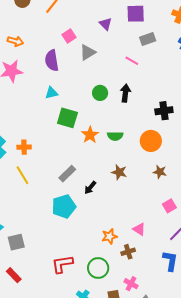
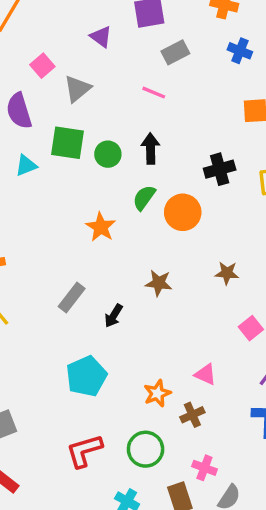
green square: (67, 118) -> (67, 143), moved
green semicircle: (115, 136) -> (144, 198), moved, turned 133
orange circle: (151, 141) -> (183, 212), moved
cyan pentagon: (64, 206) -> (86, 376), moved

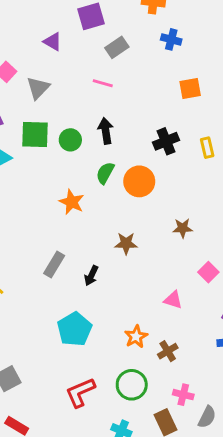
pink triangle: (205, 374) -> (173, 300), moved

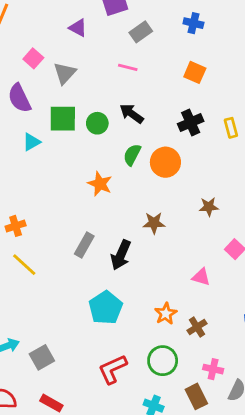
orange square: (190, 88) -> (195, 72), moved, turned 35
black arrow: (106, 131) -> (132, 114), turned -45
black arrow: (91, 276) -> (121, 255), size x1.5

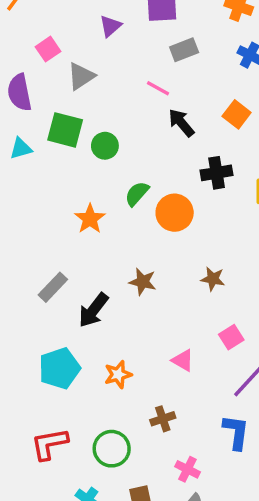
purple triangle: (78, 28) -> (110, 26), turned 36
black arrow: (132, 114) -> (181, 123), moved
orange star: (166, 314) -> (118, 374), moved
pink cross: (213, 369) -> (187, 469), moved

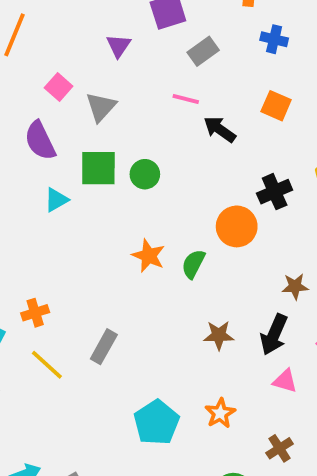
black cross: (217, 173) -> (275, 192), moved
green semicircle: (137, 194) -> (193, 264), moved
brown star: (143, 282) -> (219, 335), moved
gray rectangle: (53, 287) -> (104, 347), moved
black arrow: (93, 310) -> (274, 335), moved

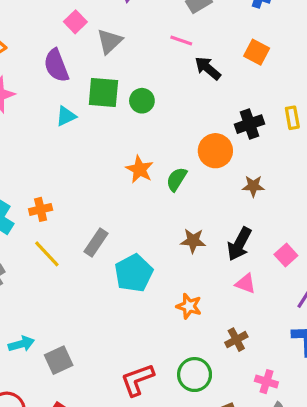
brown star: (295, 286) -> (253, 186), moved
orange star: (220, 413) -> (189, 306), turned -30
cyan pentagon: (156, 423) -> (134, 273), moved

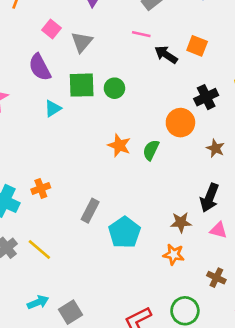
orange square: (257, 52) -> (197, 46), moved
brown star: (253, 186) -> (215, 148), turned 30
brown star: (193, 241) -> (181, 222), moved
yellow line: (47, 254) -> (39, 249), moved
brown cross: (236, 340) -> (216, 278), turned -30

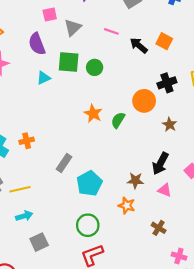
pink square: (51, 29) -> (50, 14), turned 32
pink line: (141, 34) -> (111, 31), moved
yellow line: (39, 249) -> (20, 189), turned -60
cyan arrow: (38, 302) -> (24, 216), moved
green circle: (185, 311) -> (88, 225), moved

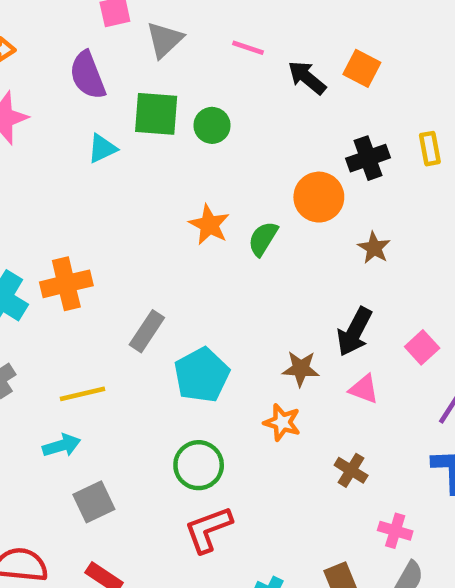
orange cross: (27, 141) -> (66, 284), size x1.5
yellow line: (20, 189) -> (82, 394), moved

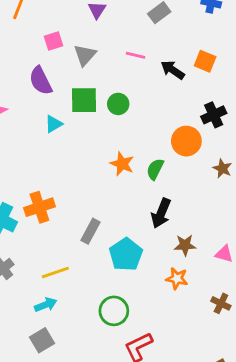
black arrow: (355, 332) -> (161, 213), moved
green circle: (199, 465) -> (114, 311), moved
gray square: (94, 502) -> (42, 340), moved

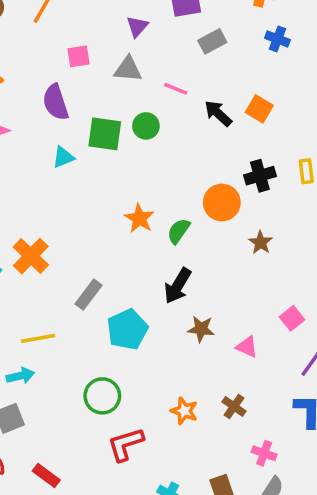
gray triangle: (85, 55) -> (128, 69), moved, turned 45
green circle: (118, 104) -> (146, 126), moved
orange cross: (39, 207) -> (31, 256), turned -36
orange star: (177, 279) -> (184, 411), moved

